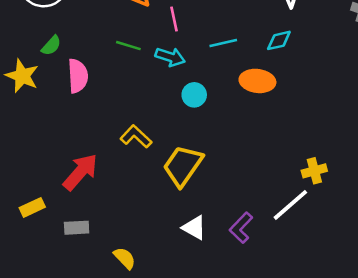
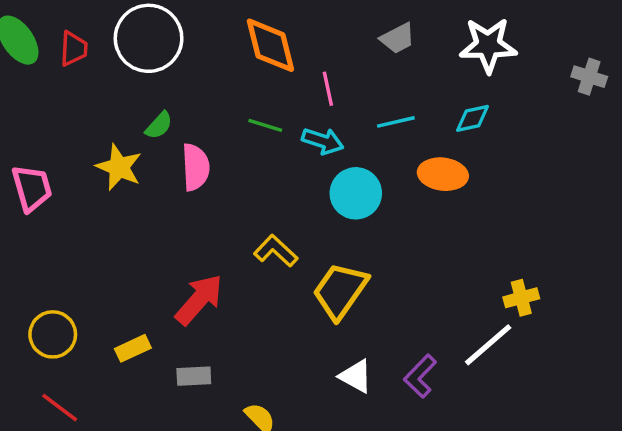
cyan circle: (194, 95) -> (356, 193), size x1.5

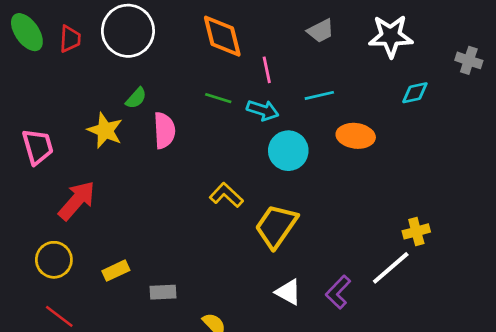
cyan diamond: (472, 118) -> (415, 93), moved
red arrow: (199, 300) -> (77, 201), moved

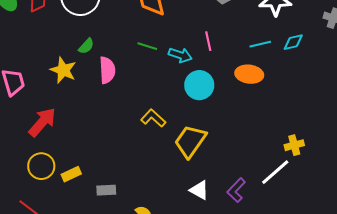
pink line: (267, 70) -> (208, 41), moved
cyan line: (319, 95) -> (260, 44), moved
yellow circle: (54, 260) -> (41, 166), moved

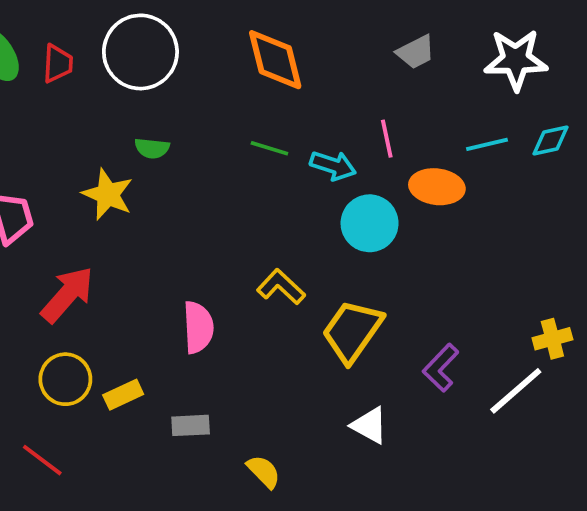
green semicircle: (86, 46) -> (152, 148), turned 54
pink semicircle: (107, 70) -> (198, 327), moved
orange ellipse: (249, 74) -> (437, 187), moved
purple L-shape: (236, 190) -> (441, 368), moved

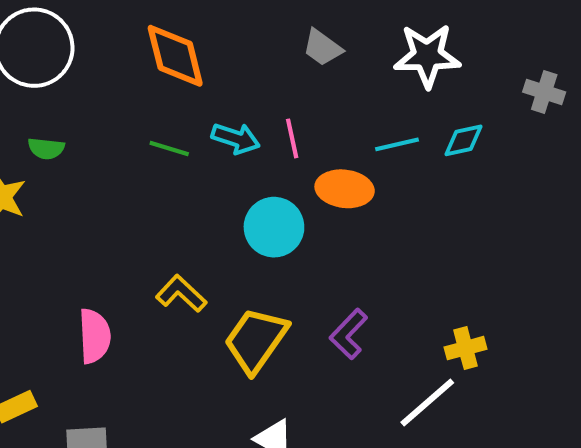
gray trapezoid: (416, 52) -> (322, 48), turned 63
cyan arrow: (333, 166) -> (236, 138), moved
purple L-shape: (441, 368) -> (349, 334), moved

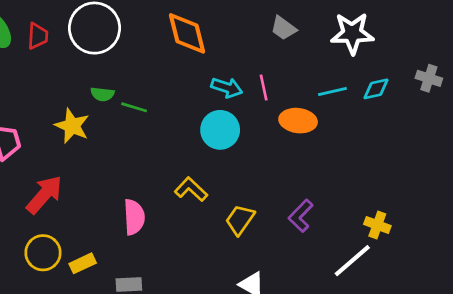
gray cross: (544, 92) -> (429, 78), moved
green line: (169, 148) -> (134, 107), moved
cyan circle: (274, 227) -> (220, 130), moved
yellow trapezoid: (256, 340) -> (240, 220), size x0.7
yellow cross: (466, 348) -> (377, 225), turned 35

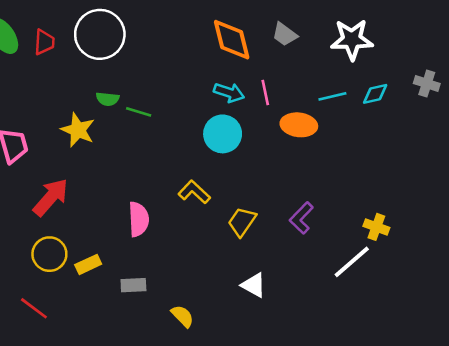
orange diamond: (187, 33) -> (232, 40), moved

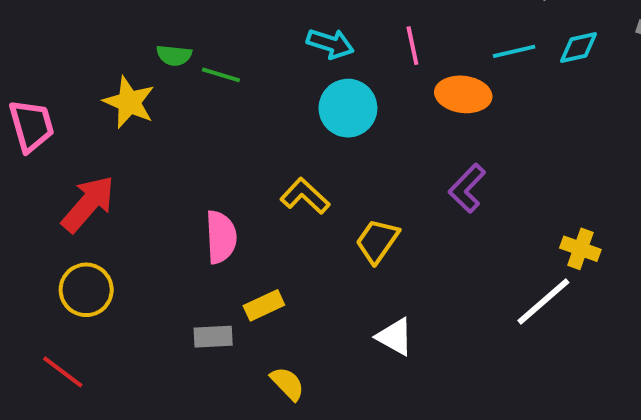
cyan arrow: (229, 93) -> (330, 44), moved
purple L-shape: (301, 218) -> (467, 188), moved
yellow rectangle: (88, 264) -> (264, 305), moved

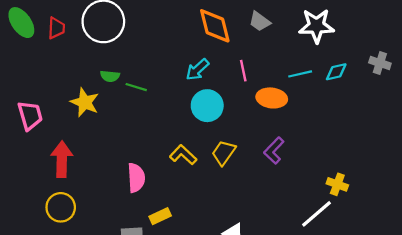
cyan arrow: (330, 44) -> (197, 70), turned 120
red arrow: (88, 204) -> (62, 159), turned -40
yellow trapezoid: (377, 241) -> (224, 153), moved

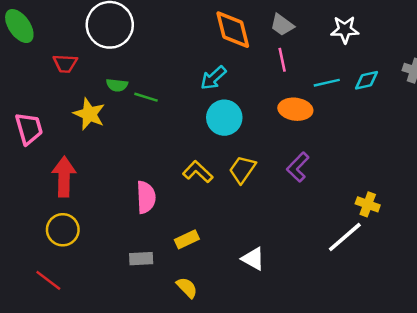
white star: (317, 26) -> (345, 30), size x0.7
red trapezoid: (56, 28) -> (65, 63), moved, turned 90
pink line: (243, 71) -> (282, 60), moved
yellow rectangle: (160, 216) -> (187, 239), moved

